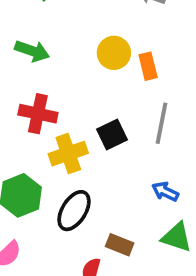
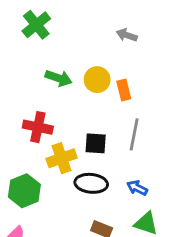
green arrow: (32, 51) -> (59, 78), moved
black square: (112, 135) -> (96, 143), turned 30
black ellipse: (74, 211) -> (91, 183), moved, turned 64

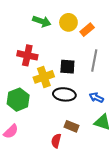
orange rectangle: (124, 90) -> (87, 30), turned 64

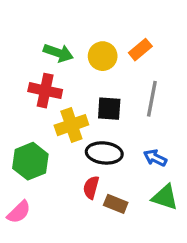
green arrow: (42, 21) -> (58, 53), moved
yellow circle: (68, 22) -> (103, 56), moved
red semicircle: (56, 141) -> (91, 187), moved

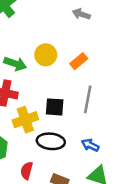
yellow circle: (103, 56) -> (46, 55), moved
red semicircle: (91, 187) -> (27, 171), moved

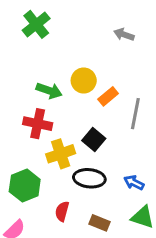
orange rectangle: (79, 61) -> (108, 96), moved
gray line: (88, 99) -> (135, 114), moved
black square: (55, 107) -> (94, 139), turned 36

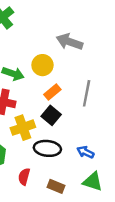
gray arrow: (124, 35) -> (69, 42), moved, size x1.5
orange rectangle: (108, 96) -> (52, 92), moved

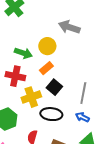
orange rectangle: (52, 92) -> (46, 68), moved
gray line: (87, 93) -> (83, 93), moved

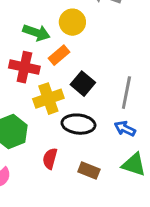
orange rectangle: (46, 68) -> (59, 55), moved

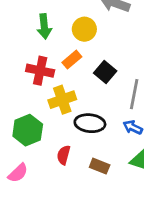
green arrow: (36, 33) -> (44, 26), moved, turned 65
black square: (83, 84) -> (105, 72), moved

